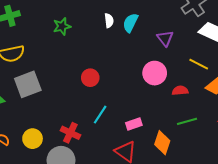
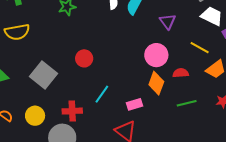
red circle: (90, 78) -> (84, 58), moved
gray square: (28, 84) -> (44, 75), moved, turned -32
red cross: (70, 133) -> (72, 111), turned -30
orange diamond: (162, 143) -> (156, 83), moved

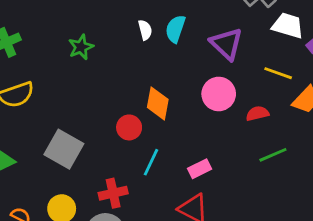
purple triangle: (168, 21) -> (227, 44), size x1.4
red circle: (84, 58) -> (129, 127), moved
orange diamond: (156, 83) -> (158, 103), moved

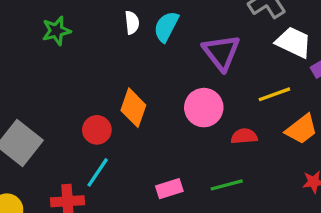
yellow line: (278, 73) -> (274, 94), turned -48
green line: (273, 155) -> (227, 185), moved
cyan line: (151, 162) -> (98, 172), moved

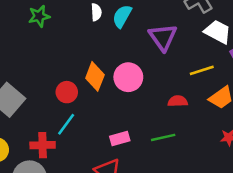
pink circle: (204, 108) -> (128, 77), moved

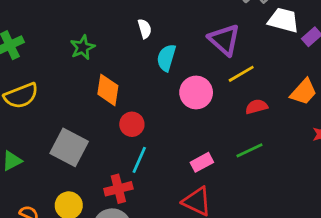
cyan semicircle: (122, 16) -> (166, 58), moved
yellow line: (202, 70) -> (241, 74), moved
orange diamond: (95, 76) -> (108, 90), moved

